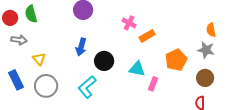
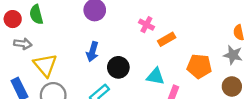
yellow triangle: (39, 59) -> (45, 65), size x1.6
orange pentagon: (176, 60) -> (199, 66), turned 30

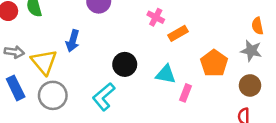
gray arrow: (23, 44) -> (14, 52), moved
blue arrow: (92, 52) -> (73, 41), moved
orange pentagon: (199, 66) -> (214, 63), turned 30

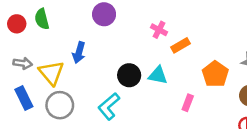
cyan triangle: (166, 74) -> (158, 75), moved

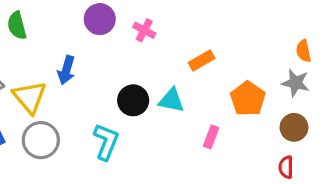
pink cross: (159, 30) -> (144, 30), moved
cyan L-shape: (109, 106) -> (106, 142), turned 152

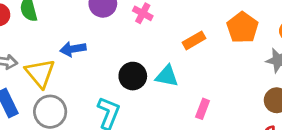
blue arrow: (66, 70) -> (73, 49), turned 65
orange pentagon: (248, 99) -> (243, 28), moved

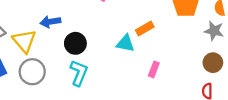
orange rectangle: (194, 40) -> (145, 29), moved
black circle: (133, 76) -> (75, 43), moved

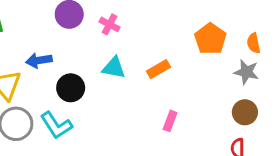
cyan triangle: (125, 43) -> (114, 68), moved
cyan L-shape: (79, 73) -> (56, 125), moved, turned 125

